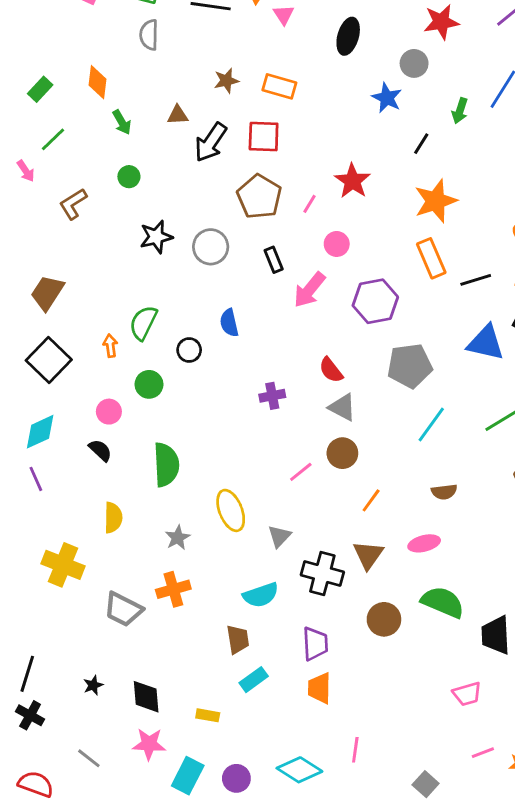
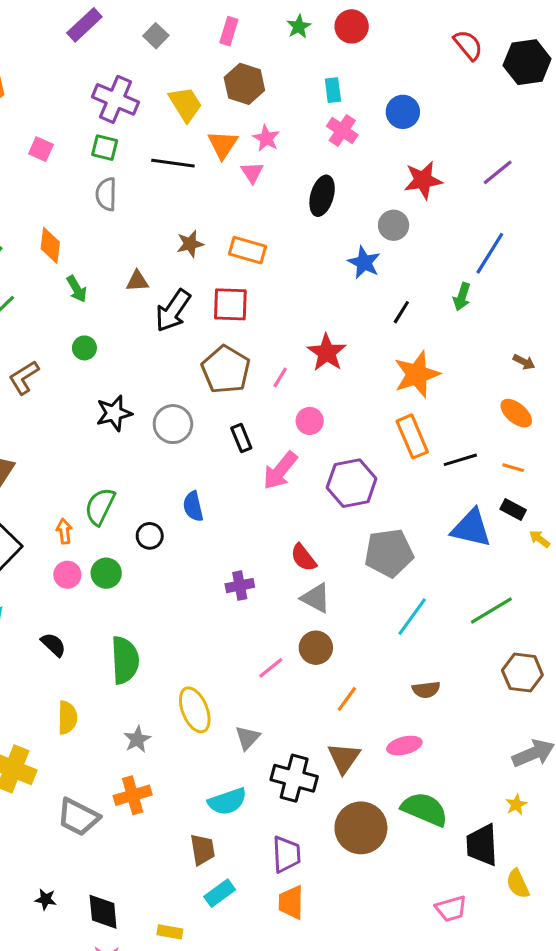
green arrow: (460, 111) -> (462, 297), moved
pink circle: (109, 412) -> (67, 575), moved
brown circle: (384, 619) -> (361, 828), size x1.4
black star: (93, 685) -> (46, 899), turned 30

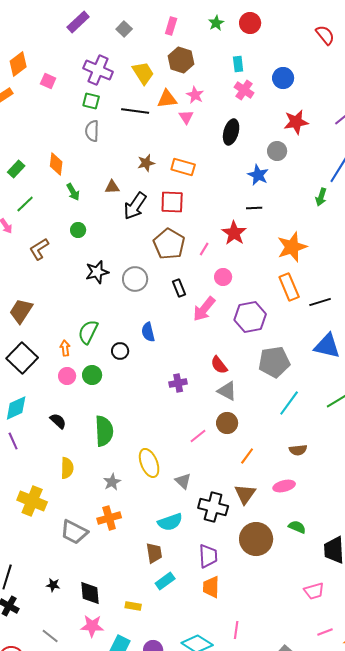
orange triangle: (223, 144) -> (167, 99), turned 50
pink square: (41, 149) -> (48, 81), moved
black line: (401, 312) -> (254, 208), moved, turned 56
gray triangle: (248, 738) -> (183, 481), turned -30
green semicircle: (425, 809) -> (297, 527), size x0.6

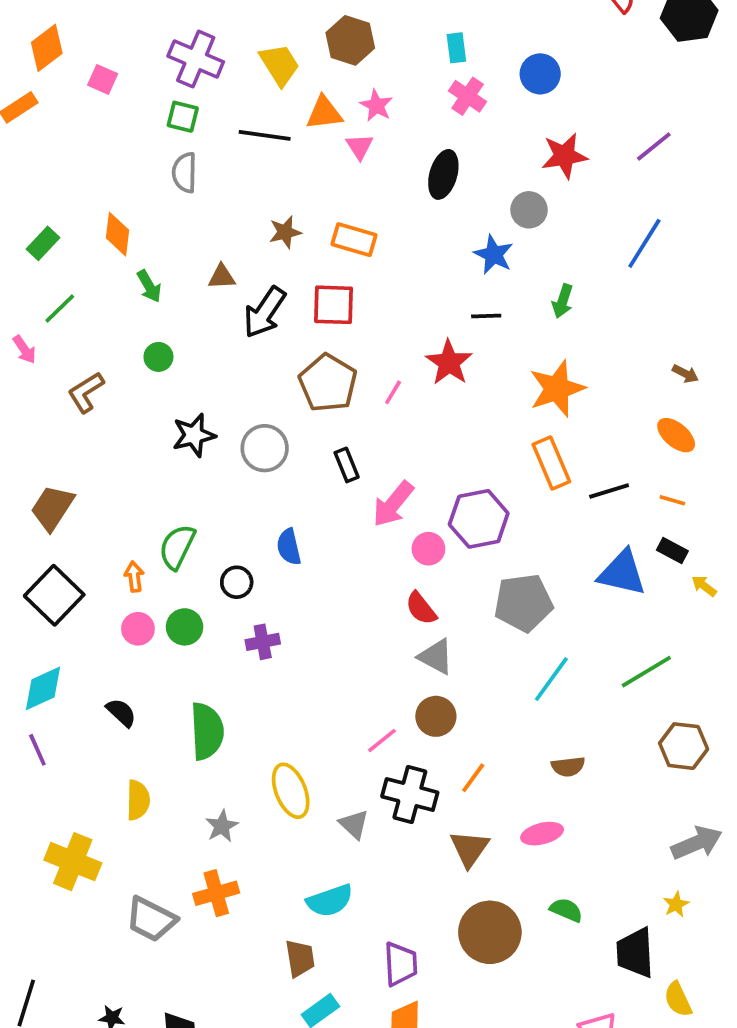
green arrow: (321, 197) -> (563, 301), moved
pink circle: (223, 277) -> (428, 549), moved
purple cross: (178, 383) -> (263, 642), moved
black cross: (213, 507) -> (410, 794), moved

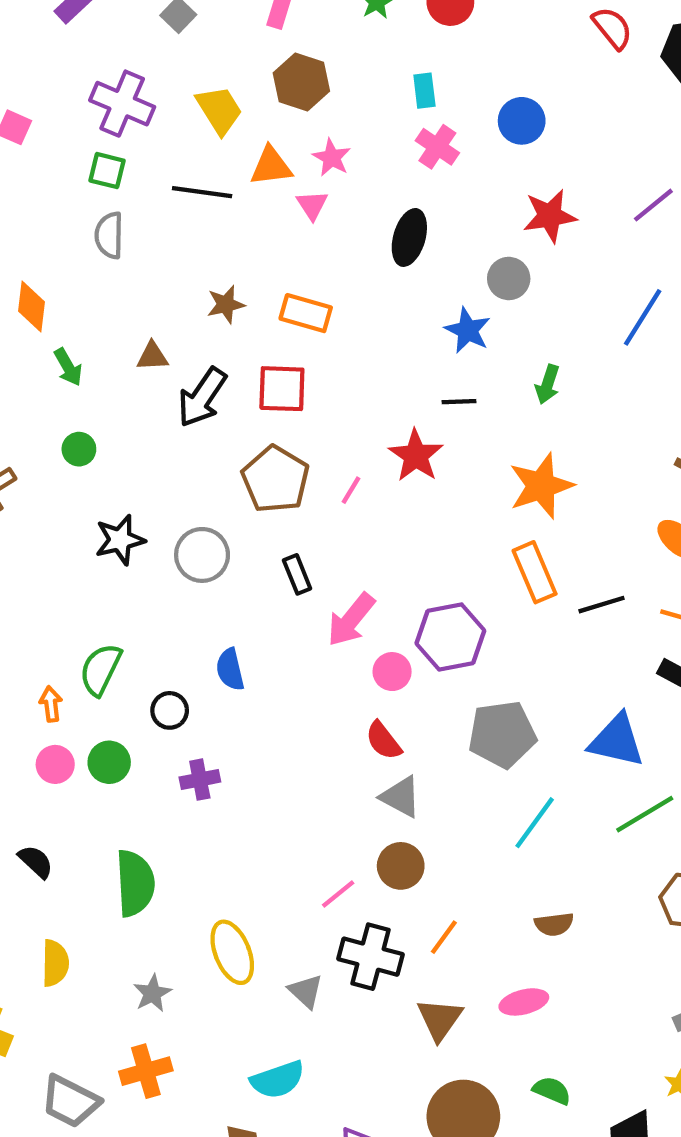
blue triangle: (622, 573) -> (617, 741), moved

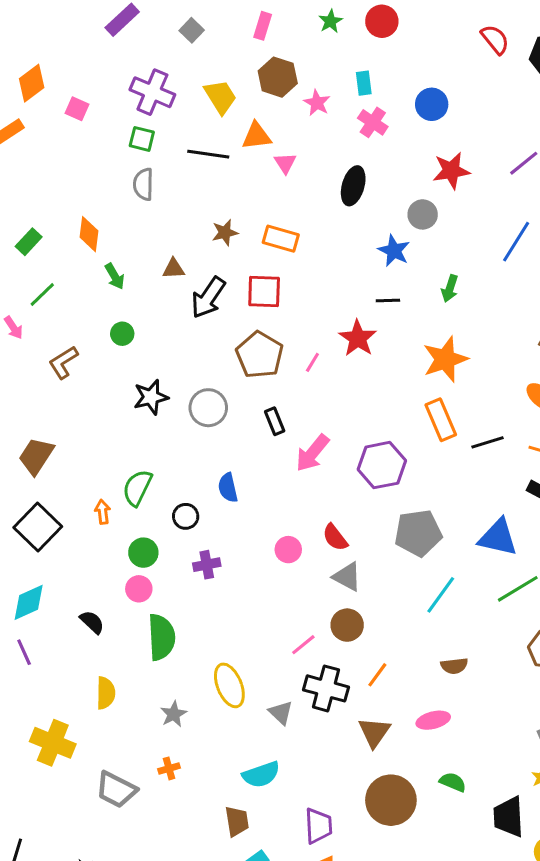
pink star: (332, 158) -> (317, 103), moved
pink circle: (392, 672) -> (288, 550), moved
pink circle: (55, 764) -> (139, 589), moved
orange cross: (146, 1071) -> (169, 768), size x0.6

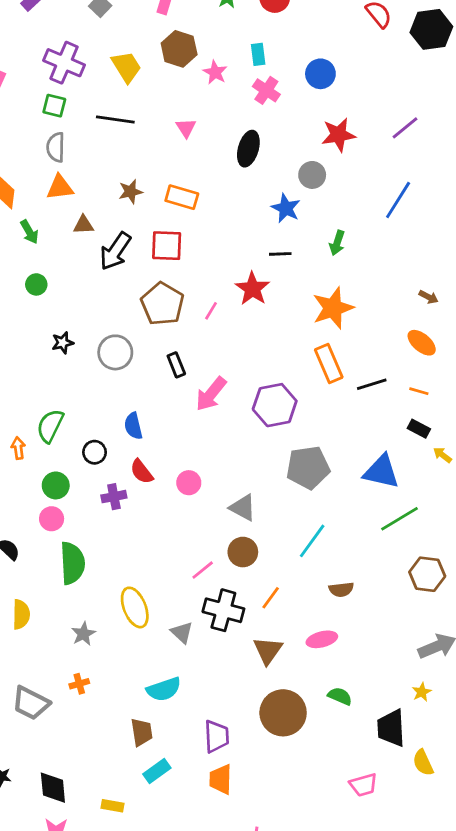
orange triangle: (257, 136) -> (60, 187), moved
black star: (151, 397) -> (63, 343), size x0.7
red semicircle: (335, 537) -> (142, 472), moved
cyan line: (441, 595) -> (312, 541), moved

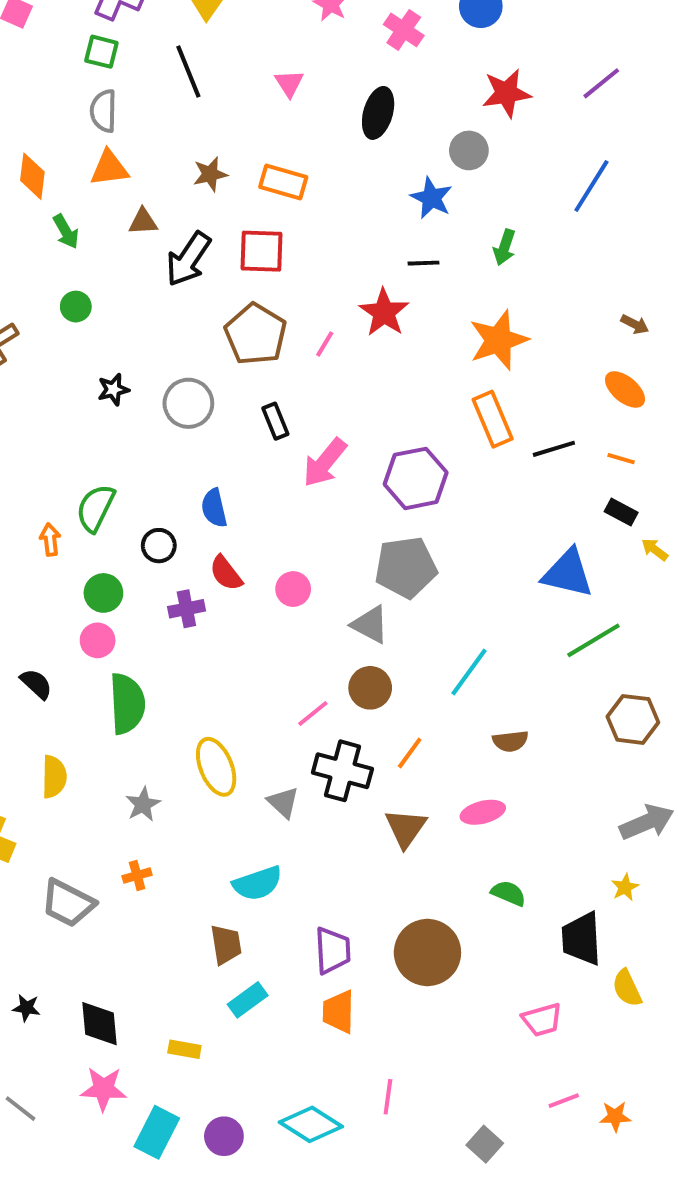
black line: (115, 120) -> (188, 71), turned 60
gray pentagon: (308, 467) -> (406, 567), moved
brown circle: (283, 713) -> (427, 953), moved

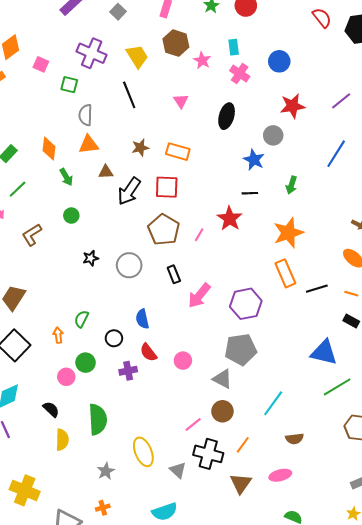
green square: (101, 52) -> (69, 85), moved
green semicircle: (96, 508) -> (81, 319), size x0.7
pink circle: (98, 640) -> (66, 377), moved
yellow semicircle: (54, 777) -> (62, 440), moved

